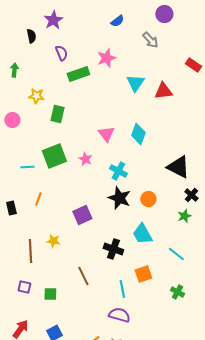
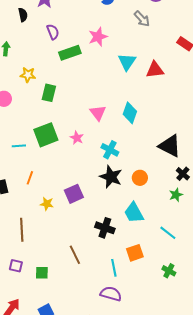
yellow star: (53, 241) -> (47, 204), moved

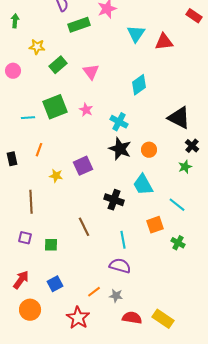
green rectangle: (49, 93) -> (58, 65), turned 36
pink triangle: (98, 113) -> (91, 72), moved
cyan diamond: (130, 113) -> (139, 85), turned 35
orange square: (135, 253) -> (155, 225), moved

